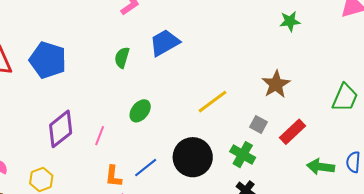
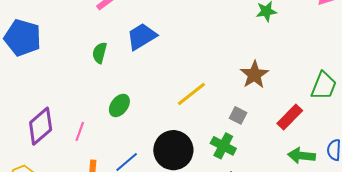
blue pentagon: (48, 60) -> (23, 38), moved
red rectangle: (292, 132) -> (290, 117), moved

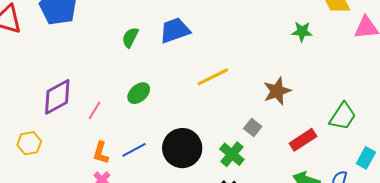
yellow line: (191, 94) -> (213, 77), moved

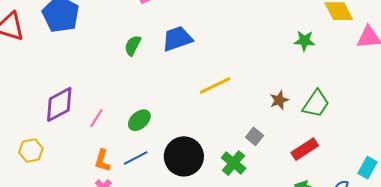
brown star: (277, 91) -> (279, 100), size x0.7
green ellipse: (139, 93) -> (139, 120), moved
green trapezoid: (343, 116) -> (316, 104), moved

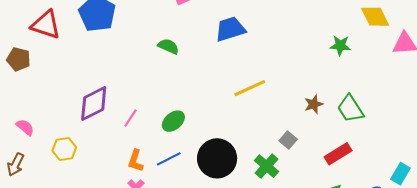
blue trapezoid: (177, 39) -> (230, 29), moved
green semicircle: (133, 46) -> (168, 46), turned 85
green trapezoid: (316, 104) -> (350, 109), turned 112

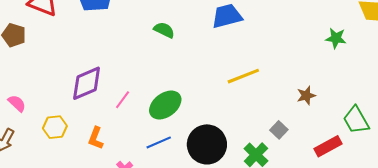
green trapezoid: (350, 109) -> (356, 120), moved
green ellipse: (173, 121) -> (165, 105), size x1.4
orange L-shape: (135, 161) -> (96, 138), moved

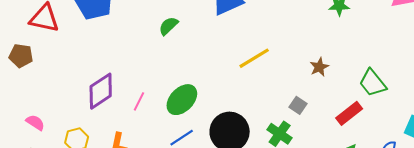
green semicircle: (164, 30) -> (168, 26), turned -60

